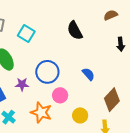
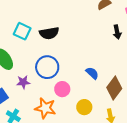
black semicircle: (75, 30) -> (49, 33), moved, turned -66
blue semicircle: (88, 74) -> (92, 73), moved

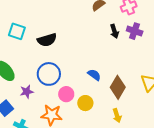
cyan square: (22, 31) -> (17, 31), moved
yellow circle: (84, 107) -> (85, 103), moved

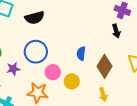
black arrow: (114, 31) -> (116, 31), moved
blue semicircle: (94, 75) -> (81, 53), turned -120

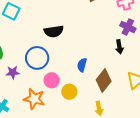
black semicircle: (35, 18) -> (54, 31), moved

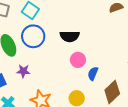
blue circle: (37, 58) -> (33, 36), moved
pink circle: (52, 80) -> (78, 60), moved

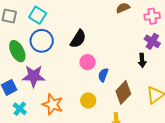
black semicircle: (70, 36) -> (78, 39), turned -54
purple star: (23, 71) -> (34, 76), size x1.6

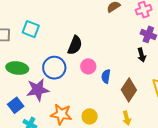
blue circle: (42, 41) -> (54, 68), moved
green ellipse: (17, 51) -> (17, 68), turned -45
yellow circle: (88, 100) -> (90, 116), moved

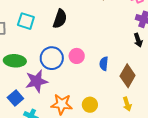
black semicircle: (75, 45) -> (60, 19), moved
pink circle: (88, 66) -> (77, 56), moved

